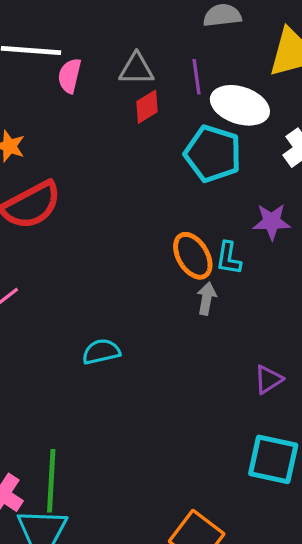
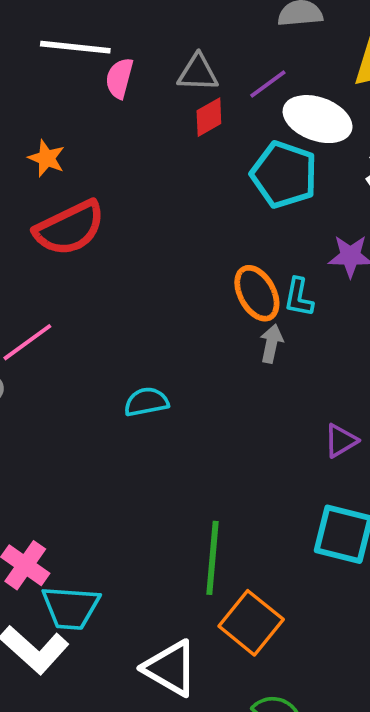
purple line: (197, 77) -> (268, 84), turned 60
green line: (51, 481) -> (213, 558), moved

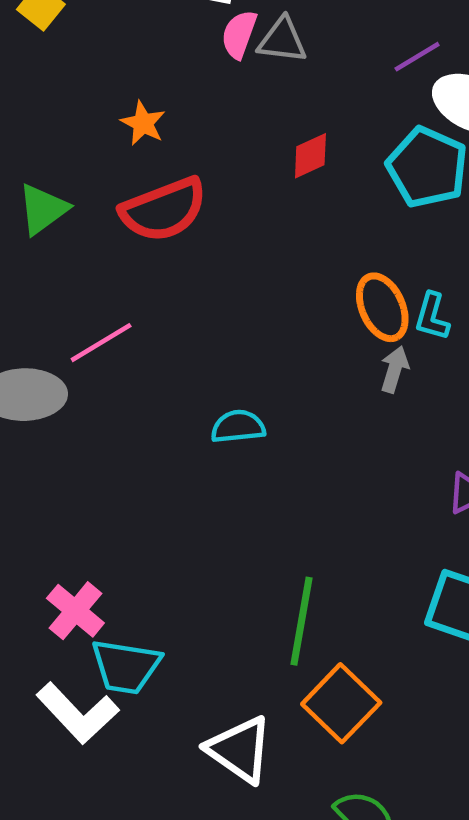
gray triangle: (198, 73) -> (282, 40), moved
red diamond: (209, 117) -> (310, 156), moved

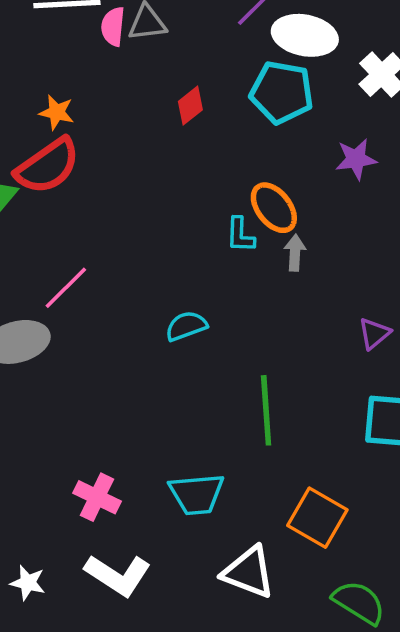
red semicircle: (164, 210) -> (48, 166), moved
cyan L-shape: (432, 317) -> (240, 235), moved
green line: (302, 621) -> (266, 410), moved
cyan trapezoid: (126, 666) -> (197, 494), moved

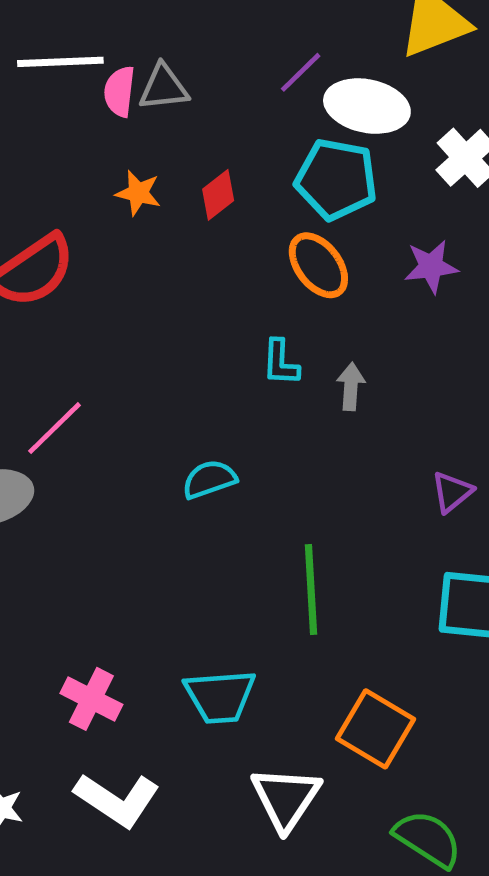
orange star: (57, 112) -> (138, 193), moved
orange ellipse: (274, 208) -> (318, 265), moved
white triangle: (249, 572) -> (286, 798), turned 42

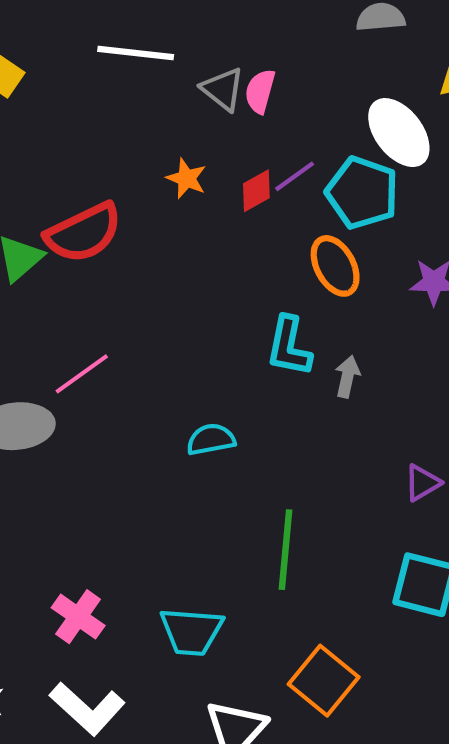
purple line: (301, 72) -> (295, 176), moved
gray triangle: (164, 87) -> (223, 89), turned 36
pink semicircle: (119, 91) -> (260, 91), moved
white ellipse: (367, 106) -> (399, 133), turned 32
cyan L-shape: (281, 363) -> (289, 346), size x1.4

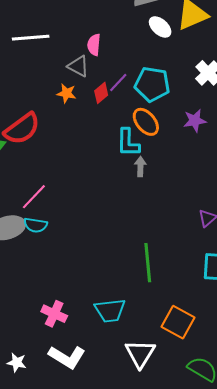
gray triangle: (223, 89) -> (78, 66), moved
white ellipse: (399, 133) -> (160, 27), moved, size x0.7
cyan L-shape: (289, 346) -> (128, 143), moved
gray arrow: (347, 377) -> (140, 167), moved
cyan semicircle: (211, 439) -> (36, 225), moved, turned -150

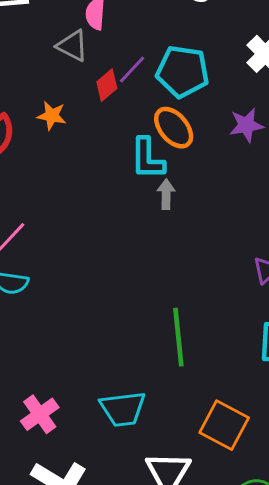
orange star: (66, 93) -> (52, 116), moved
pink cross: (54, 314) -> (40, 414), turned 30

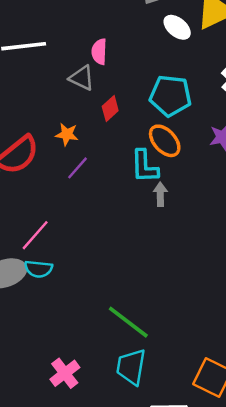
purple line: (132, 69) -> (78, 168), moved
green line: (178, 337) -> (128, 322), moved, turned -45
cyan trapezoid: (123, 409) -> (131, 367), turned 108

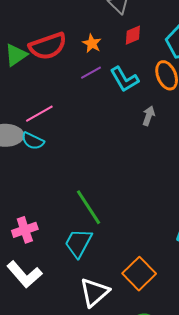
cyan L-shape: (145, 166) -> (124, 79), moved, turned -48

